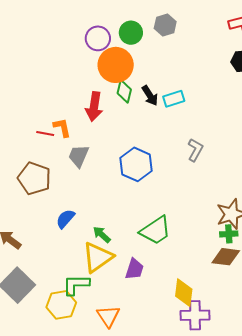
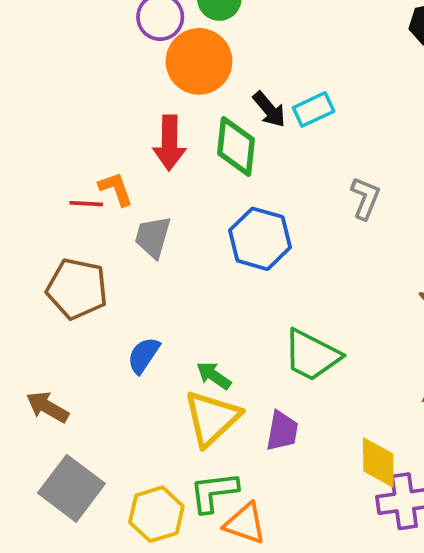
green diamond: (124, 91) -> (236, 146), moved, size x1.4
green trapezoid: (156, 230) -> (312, 355), turned 68
green L-shape: (76, 285) -> (214, 492), moved
orange triangle: (108, 316) -> (245, 523), turned -30

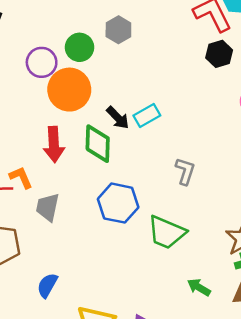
green trapezoid: (312, 355) -> (167, 232), moved
green arrow: (214, 376) -> (199, 287), moved

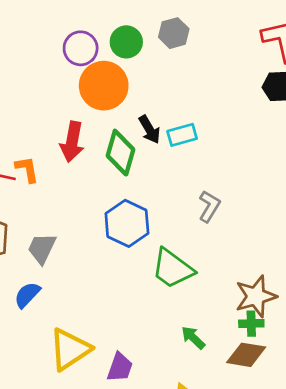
gray trapezoid: (48, 207) -> (42, 248), moved

